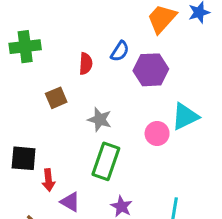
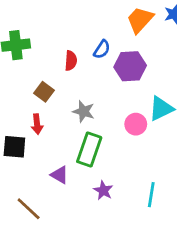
brown square: (56, 98) -> (44, 92), turned -30
red arrow: (48, 180) -> (37, 124), moved
purple triangle: (70, 202) -> (60, 175), moved

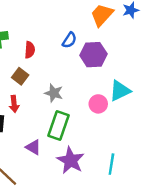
red semicircle: (71, 61) -> (30, 50), moved
purple star: (103, 190) -> (71, 160), size x1.6

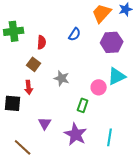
purple hexagon: (93, 55) -> (112, 42), moved
green rectangle: (59, 126) -> (83, 105), moved, size x0.6
purple triangle: (33, 147) -> (45, 123), turned 32

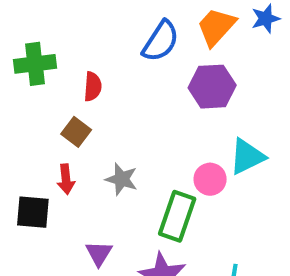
blue semicircle: (75, 34) -> (161, 41), moved, size x1.5
purple hexagon: (112, 42) -> (212, 87), moved
gray star: (62, 78) -> (121, 179), moved
green rectangle: (83, 105) -> (177, 216), size x1.6

